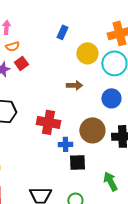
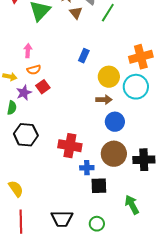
brown arrow: (74, 85) -> (104, 100), moved
blue circle: (111, 98) -> (115, 122), moved

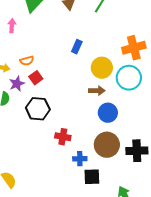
pink arrow: (28, 51) -> (12, 26), moved
black hexagon: (26, 135) -> (38, 109), moved
red cross: (70, 146) -> (63, 137), size x0.7

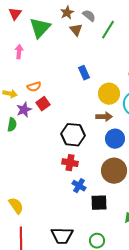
blue rectangle: (77, 47) -> (84, 73), turned -48
black hexagon: (38, 109) -> (73, 135), moved
blue cross: (80, 159) -> (79, 186), moved, turned 32

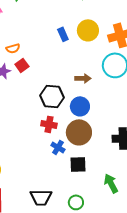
yellow circle: (109, 94) -> (88, 30), moved
blue circle: (115, 139) -> (80, 106), moved
brown circle: (114, 171) -> (79, 132), moved

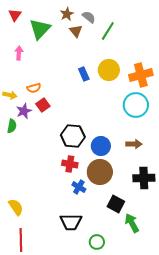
brown arrow: (83, 78) -> (134, 144), moved
black square: (78, 164) -> (116, 204), moved, turned 30
black trapezoid: (41, 197) -> (71, 222), moved

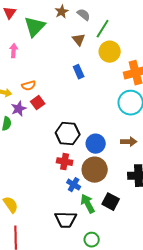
brown triangle: (76, 31) -> (79, 40), moved
yellow circle: (109, 70) -> (110, 52), moved
green arrow: (132, 223) -> (88, 204), moved

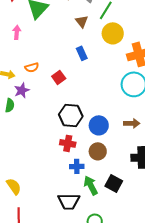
red square: (38, 103) -> (59, 77), moved
brown circle: (95, 170) -> (98, 151), size x0.7
blue cross: (74, 185) -> (77, 166), turned -32

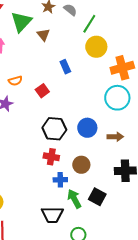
brown triangle: (82, 21) -> (43, 35), moved
blue circle: (99, 125) -> (87, 128), moved

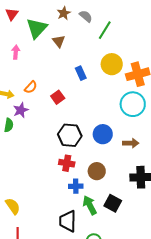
yellow circle: (96, 47) -> (112, 64), moved
orange semicircle: (15, 81) -> (31, 87), turned -32
black trapezoid: (52, 215) -> (68, 221), turned 90

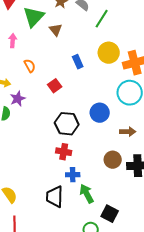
orange semicircle: (31, 87) -> (30, 66), moved, turned -72
blue circle: (103, 134) -> (100, 113), moved
brown circle: (97, 171) -> (113, 160), moved
black square: (113, 203) -> (110, 214), moved
black trapezoid: (68, 221) -> (55, 197), moved

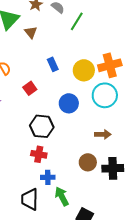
yellow circle: (109, 53) -> (84, 70), moved
blue circle: (100, 113) -> (69, 103), moved

